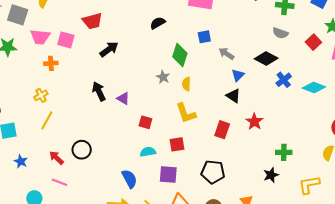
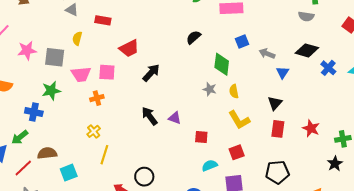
gray semicircle: (280, 33) -> (306, 16), moved
black triangle: (233, 96) -> (275, 103), moved, turned 49
red star: (254, 122) -> (311, 128), moved

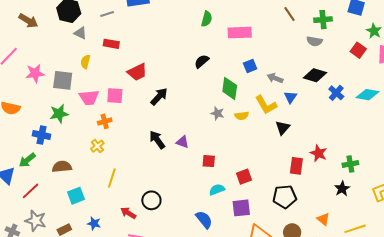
yellow semicircle: (234, 91) -> (242, 116), turned -88
yellow L-shape: (239, 120) -> (266, 105), moved
red rectangle: (278, 129) -> (296, 166), moved
yellow cross: (94, 131) -> (97, 146), moved
brown semicircle: (47, 153) -> (62, 167), moved

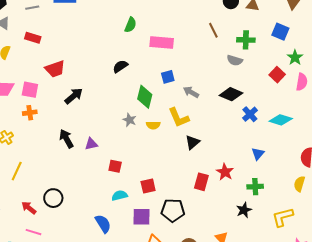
blue triangle: (290, 97) -> (258, 154), moved
orange cross: (105, 121) -> (30, 113), moved
purple triangle: (182, 142) -> (91, 144), turned -40
black pentagon: (285, 197) -> (173, 210), moved

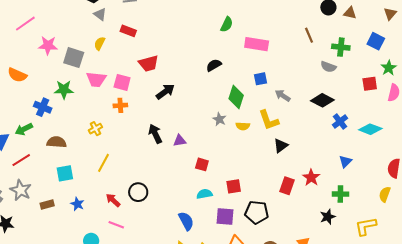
red square: (277, 75) -> (370, 84), turned 35

